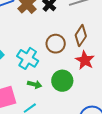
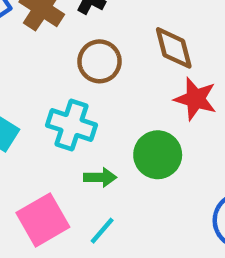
brown diamond: (81, 36) -> (174, 48), turned -35
brown circle: (56, 44) -> (99, 61), moved

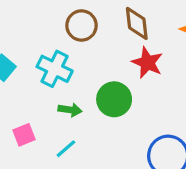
pink square: (43, 220) -> (24, 135), size x0.6

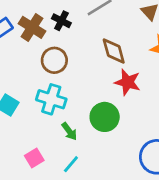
brown circle: (82, 25) -> (54, 60), moved
green arrow: (70, 110) -> (69, 131), turned 54

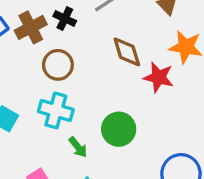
brown cross: (32, 27) -> (31, 27), turned 32
red star: (127, 82) -> (159, 77), moved

